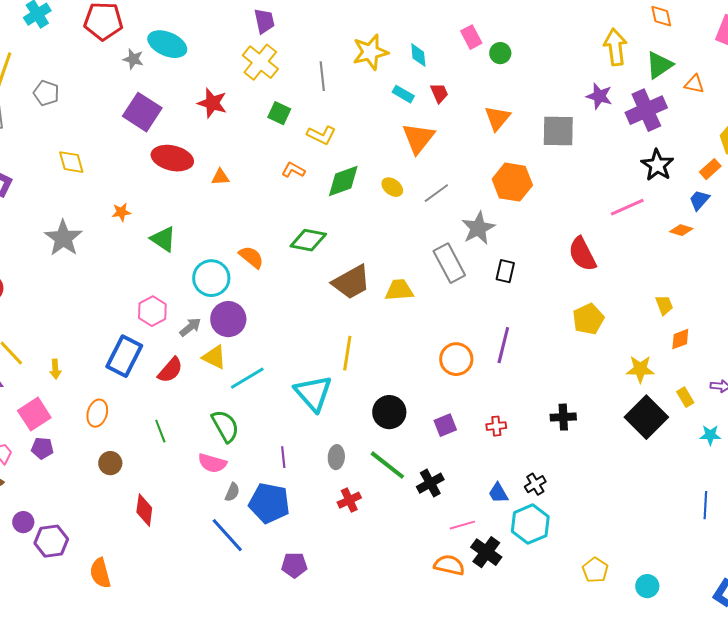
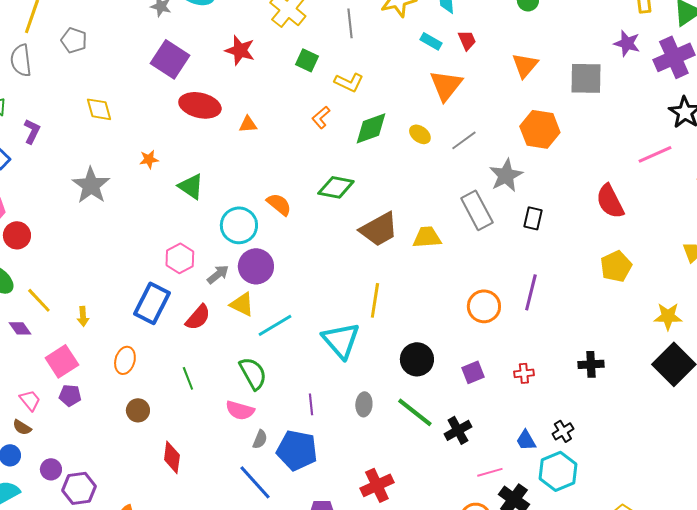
orange L-shape: (293, 170) -> (321, 117), turned -70
red cross: (349, 500) -> (377, 485), moved, size x1.4

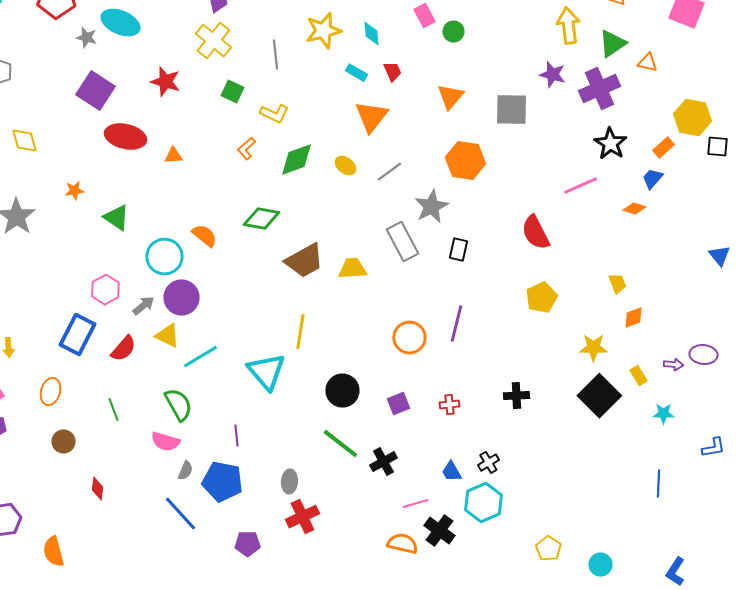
gray ellipse: (364, 404) -> (289, 482), moved
red diamond: (172, 457) -> (97, 489), size x0.7

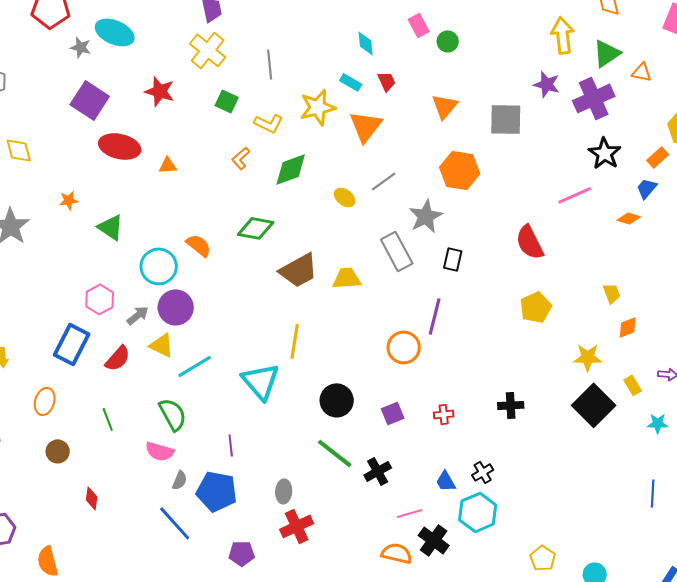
yellow star: (323, 31) -> (318, 107), moved
yellow ellipse: (345, 166) -> (345, 197), moved
purple line: (456, 324) -> (435, 316), moved

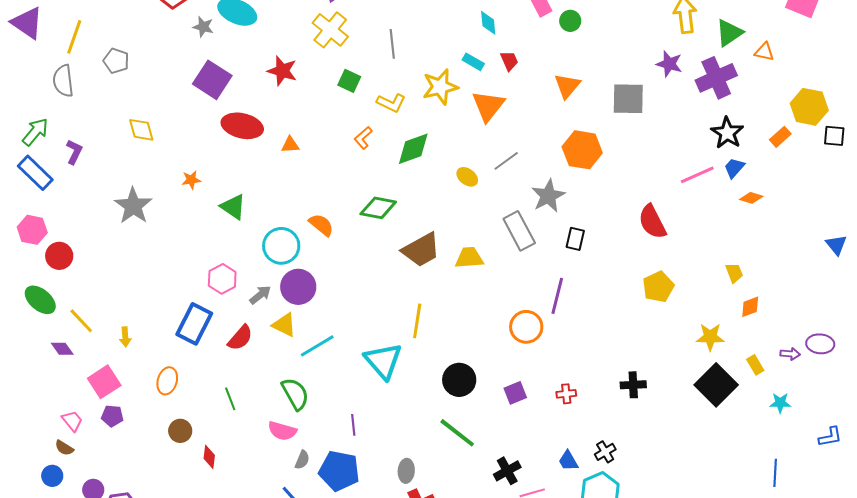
blue trapezoid: (647, 188) -> (734, 168), moved
black cross: (378, 471) -> (507, 471), moved
red diamond: (92, 498) -> (209, 457), moved

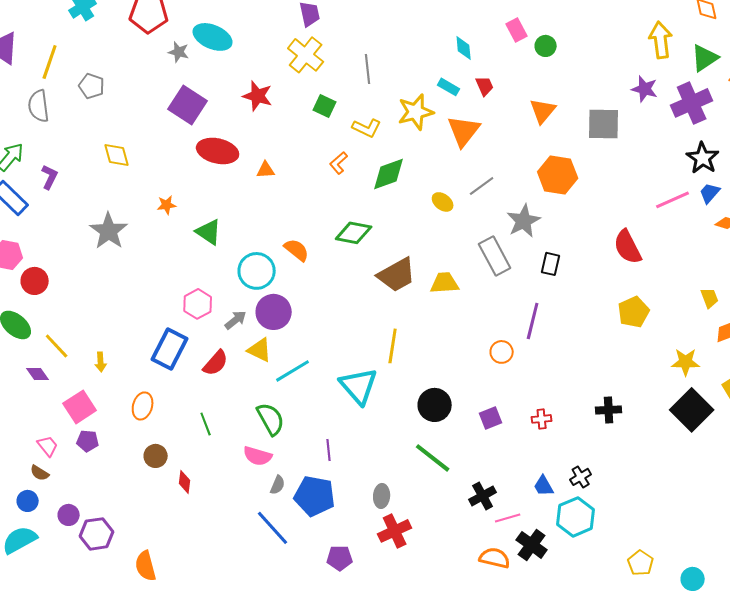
orange circle: (526, 327) -> (502, 352), size x0.7

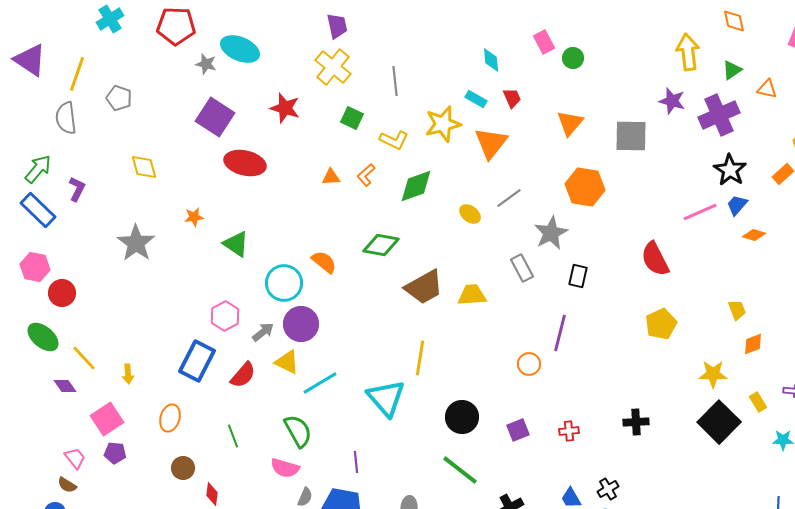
green triangle: (705, 58) -> (732, 70), size x0.7
orange triangle: (266, 170) -> (331, 177), moved
gray rectangle: (495, 256) -> (522, 268), size x0.7

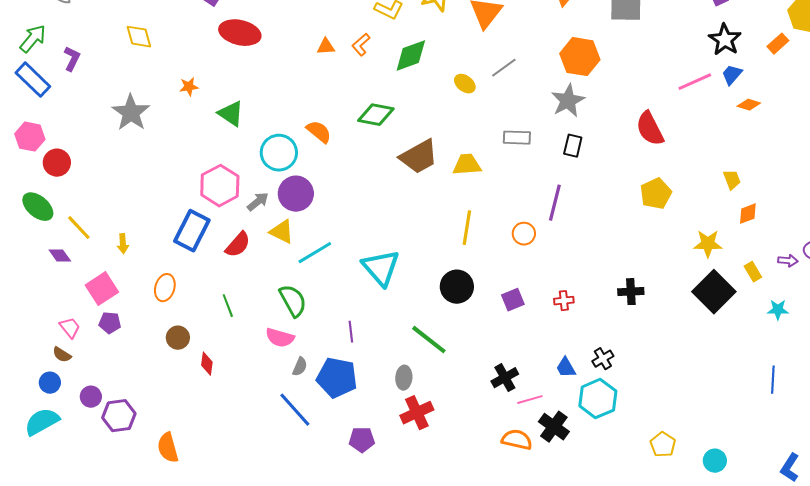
gray star: (551, 233) -> (568, 101), moved
gray rectangle: (522, 268) -> (517, 138), turned -60
pink hexagon: (225, 316) -> (220, 186), size x1.4
yellow line: (420, 358) -> (467, 228), moved
green line: (460, 470) -> (429, 340), moved

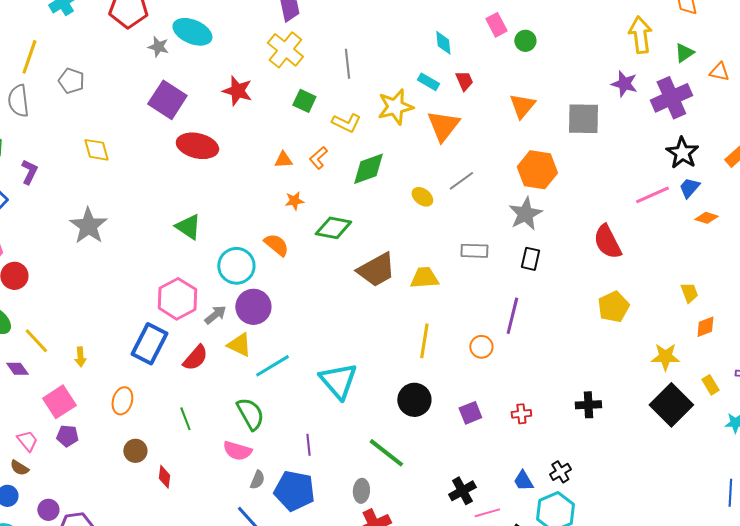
orange star: (189, 87) -> (294, 201), moved

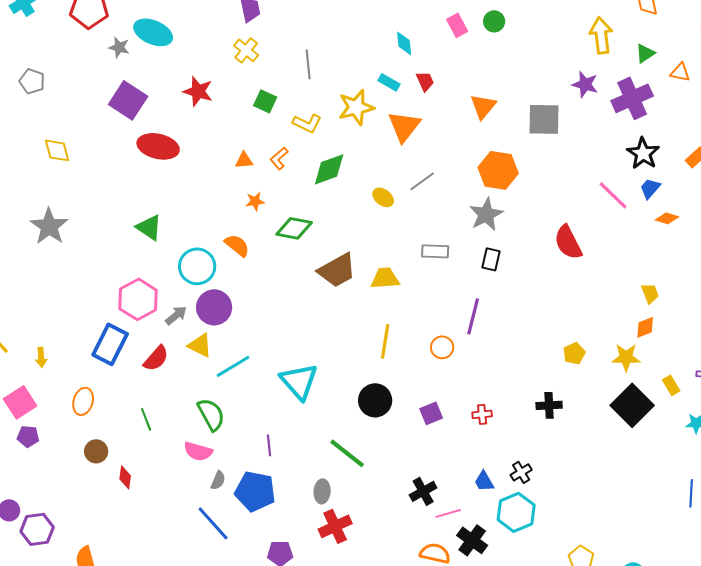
green circle: (525, 41) -> (494, 21), moved
yellow cross: (285, 50) -> (246, 50), size x0.7
pink line: (652, 195) -> (613, 195), turned 68
yellow pentagon: (613, 307) -> (574, 353), moved, size x0.7
orange diamond: (705, 327) -> (645, 327), moved

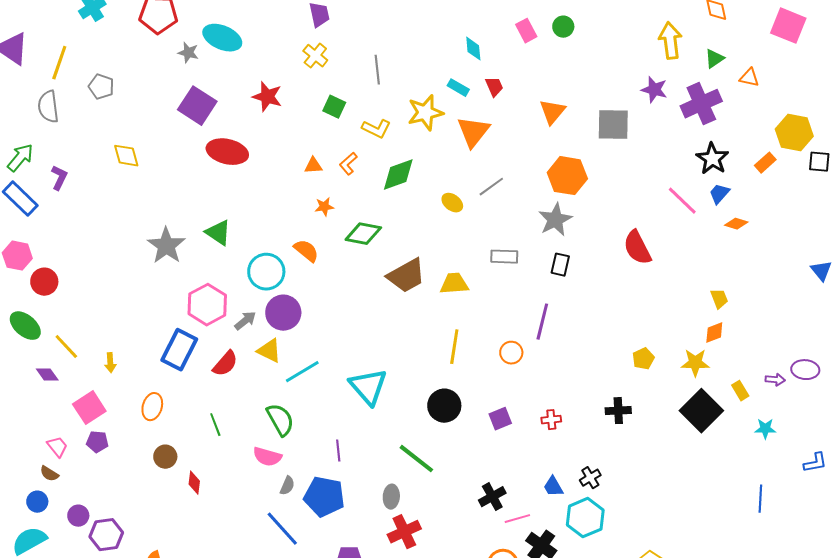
gray star: (49, 226) -> (166, 246), moved

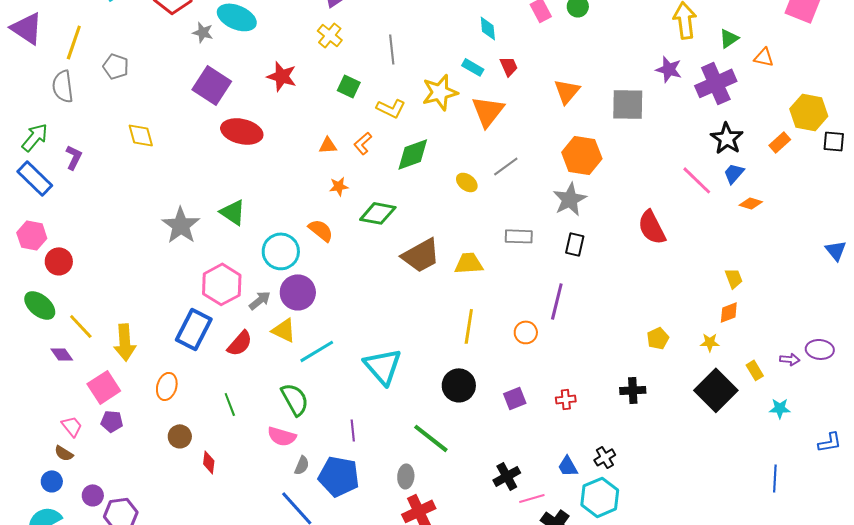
yellow arrow: (110, 363) -> (125, 342), size x1.8
yellow star: (695, 363) -> (710, 342), size x0.7

